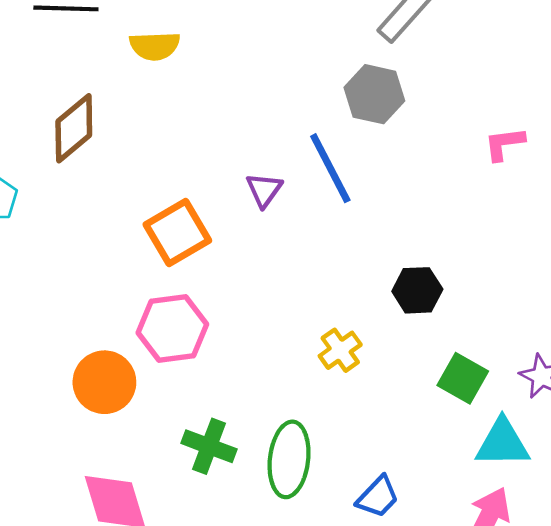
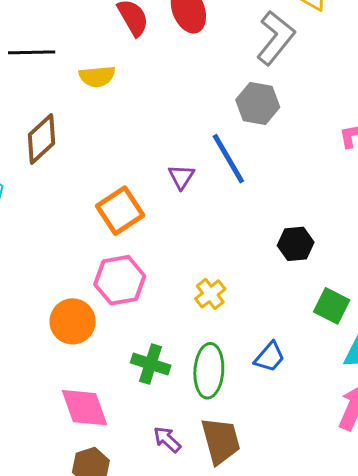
yellow cross: (340, 350) -> (210, 294), moved
blue trapezoid: (378, 497) -> (270, 357), moved

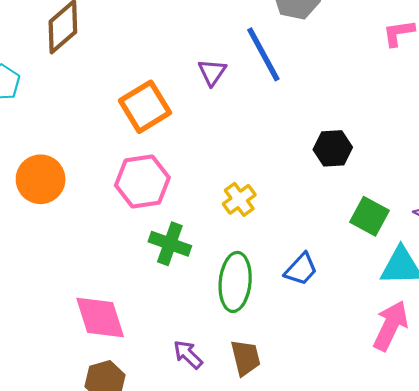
orange circle: (73, 321) -> (41, 179), moved
green cross: (151, 364) -> (170, 244), moved
brown trapezoid: (221, 441) -> (246, 358), size x0.7

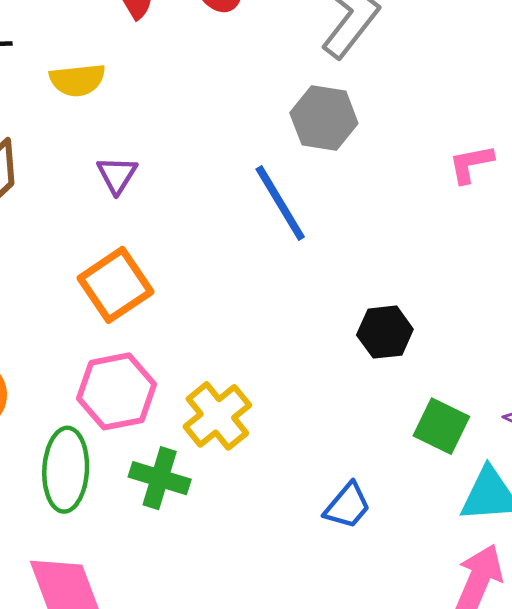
purple triangle: (212, 72) -> (117, 175), moved
yellow cross: (239, 199) -> (217, 416), moved, size x1.4
green ellipse: (235, 282) -> (66, 470), moved

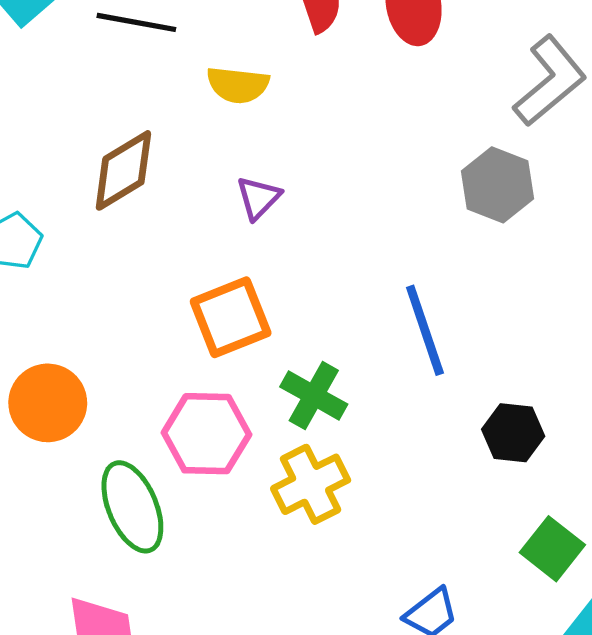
blue line: (280, 203) -> (425, 330), moved
green ellipse: (66, 470) -> (132, 507), turned -38
green cross: (160, 478) -> (314, 395), moved

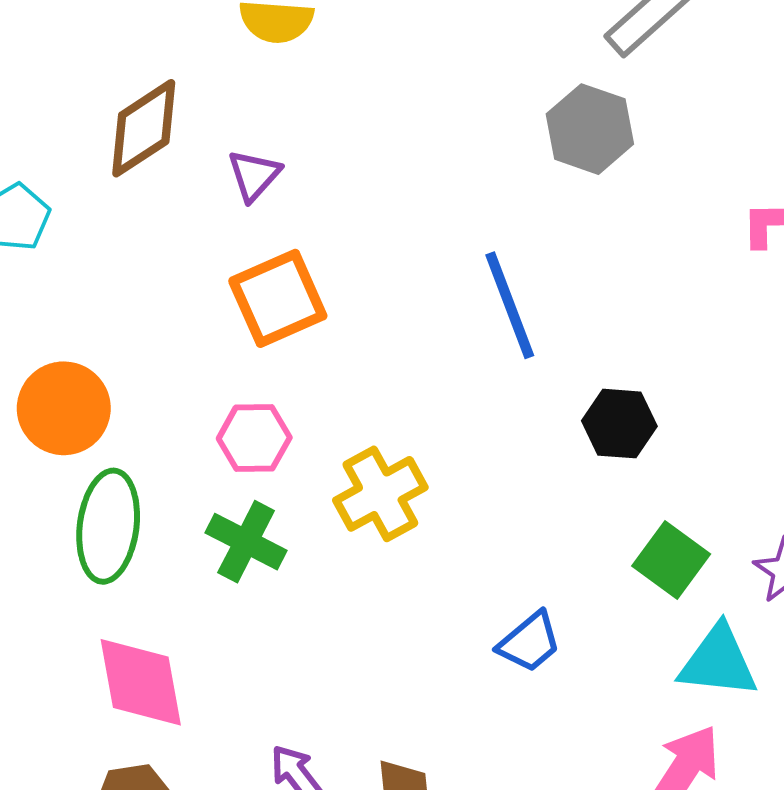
purple triangle: (258, 198) -> (254, 175), moved
green cross: (314, 395) -> (246, 542), moved
pink hexagon: (206, 434) -> (254, 438), size x0.7
green ellipse: (132, 507) -> (108, 526), moved, turned 32

